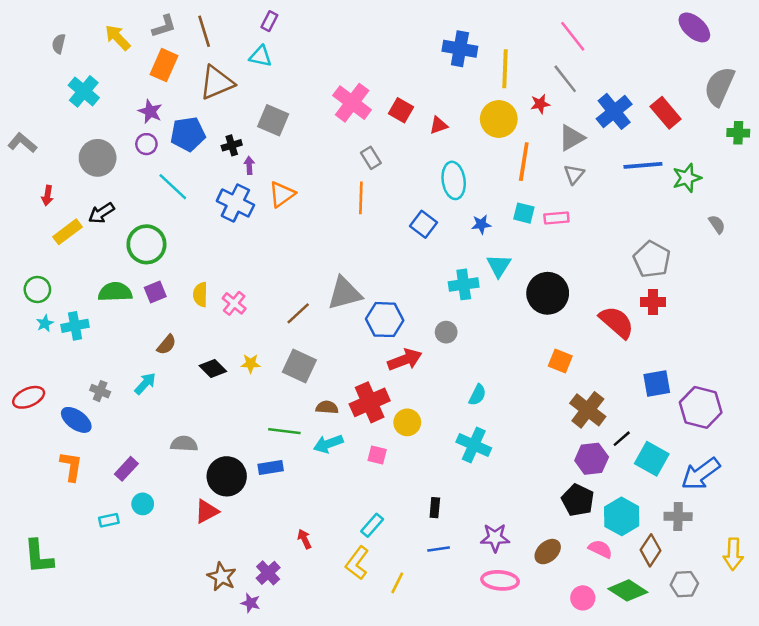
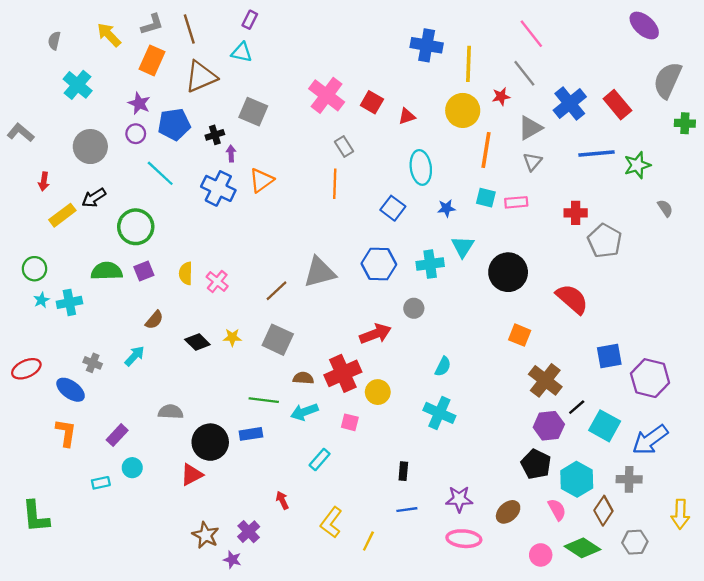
red cross: (653, 302) -> (576, 213), moved
blue hexagon: (385, 320) -> (379, 264), moved
cyan rectangle: (372, 525) -> (320, 460), moved
pink semicircle: (600, 549) -> (557, 510), turned 35

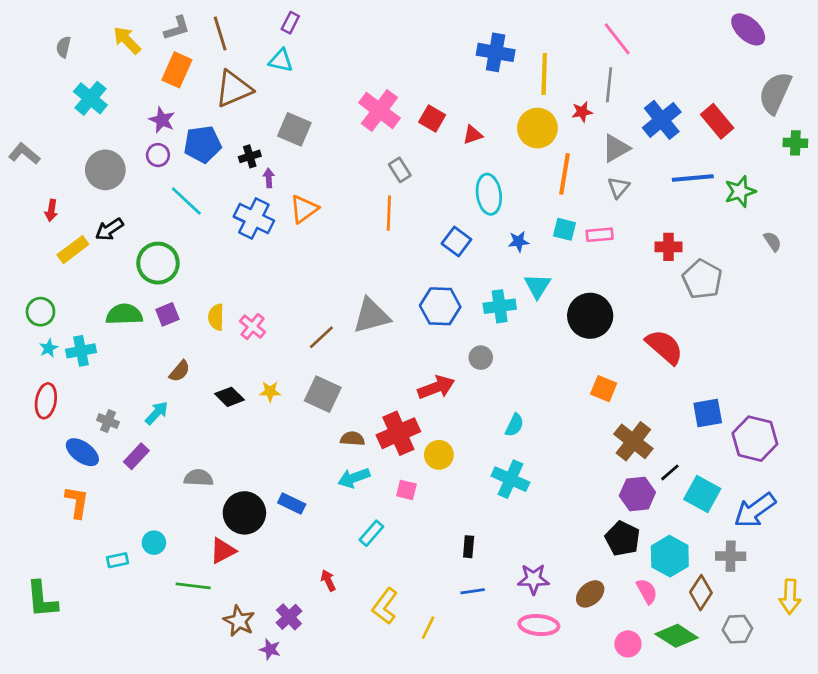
gray line: (524, 73) -> (609, 85), turned 44
red ellipse: (26, 369) -> (46, 401), moved, turned -56
green line: (264, 400) -> (193, 586), moved
blue rectangle: (251, 434) -> (292, 503), turned 35
purple rectangle: (117, 435) -> (136, 456), moved

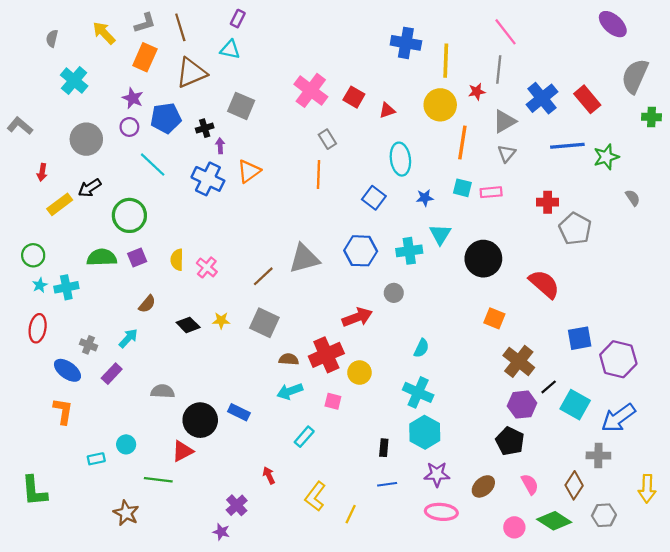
cyan hexagon: (670, 556) -> (425, 432), moved
brown star: (239, 621) -> (126, 513), moved

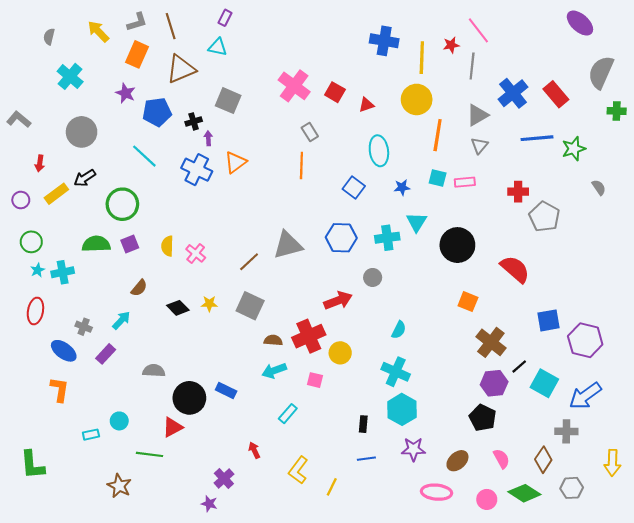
red star: (477, 92) -> (451, 45), moved
purple circle: (129, 127) -> (21, 200), moved
pink ellipse: (441, 512) -> (437, 492), moved

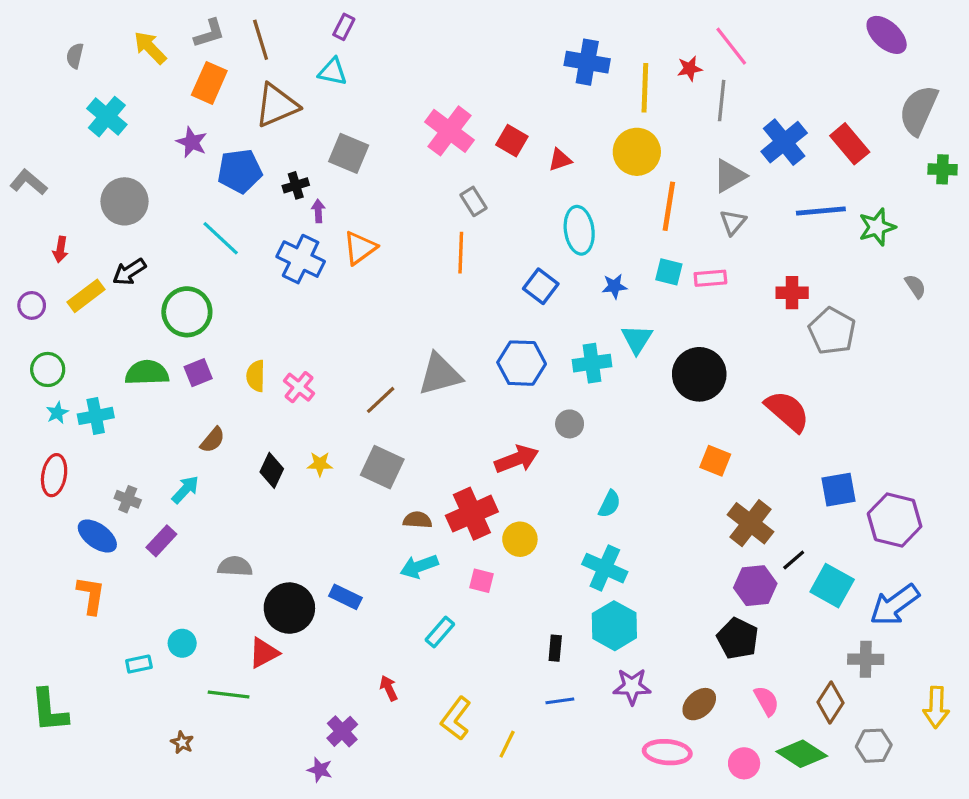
black diamond: (178, 308) -> (272, 470), turned 70
brown star: (119, 486) -> (182, 743), size x0.6

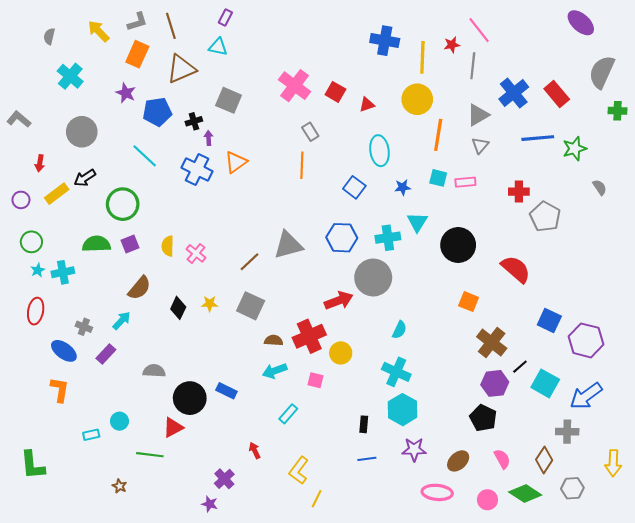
gray circle: (570, 424) -> (373, 277), size x2.0
brown semicircle: (213, 440) -> (139, 288), size x1.4
blue square: (839, 490) -> (549, 320), turned 35
yellow line: (507, 744) -> (317, 499), moved

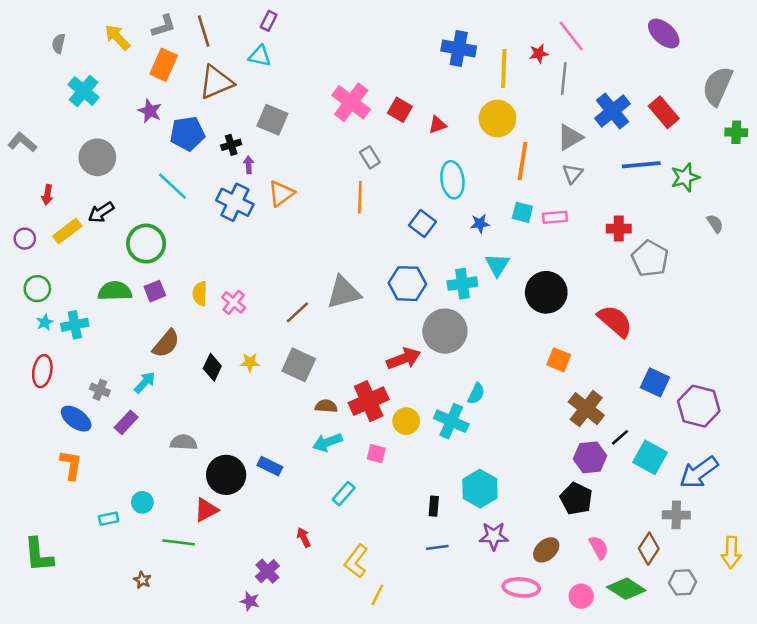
purple ellipse: (581, 23) -> (664, 33), moved
cyan cross: (396, 372) -> (451, 421), moved

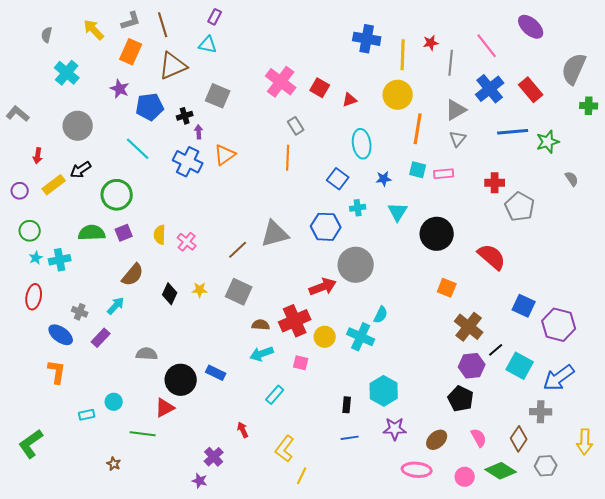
pink line: (571, 36) -> (487, 46), moved
cyan cross: (462, 284) -> (358, 208), moved, size x0.7
green L-shape: (39, 555) -> (31, 444), turned 60

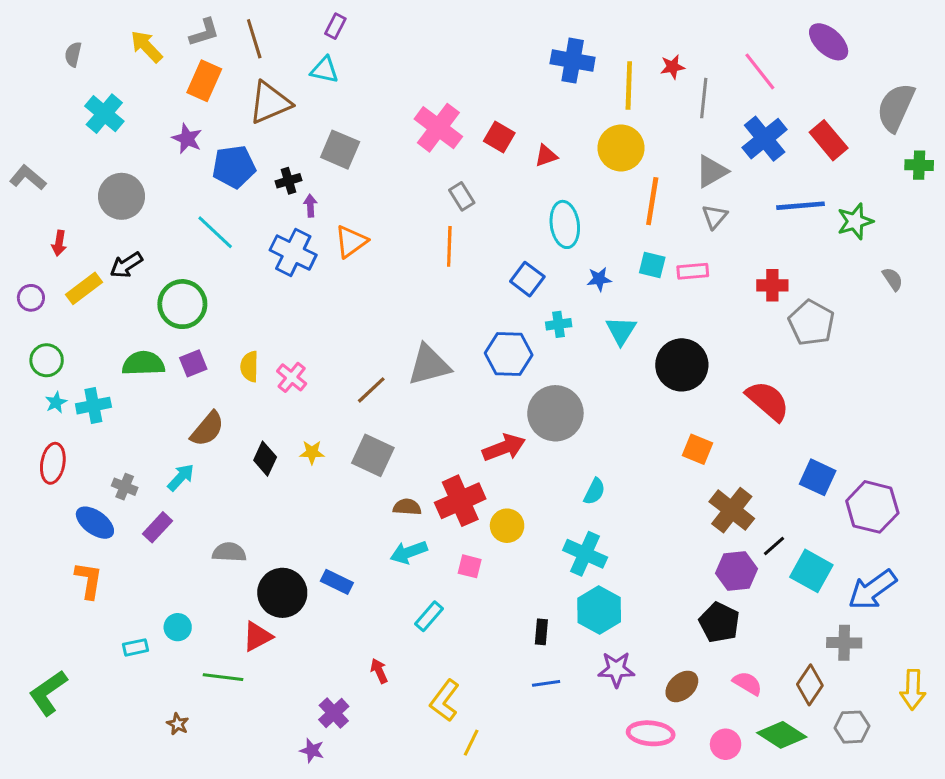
cyan cross: (361, 337) -> (585, 554), moved
pink semicircle: (479, 438) -> (747, 683), turned -30

